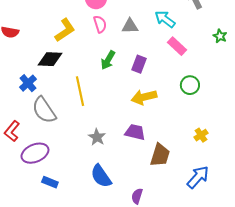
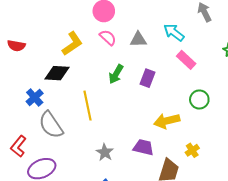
pink semicircle: (100, 24) -> (108, 37), turned -30
yellow arrow: (144, 97) -> (167, 121), moved
yellow cross: (201, 135) -> (192, 150), moved

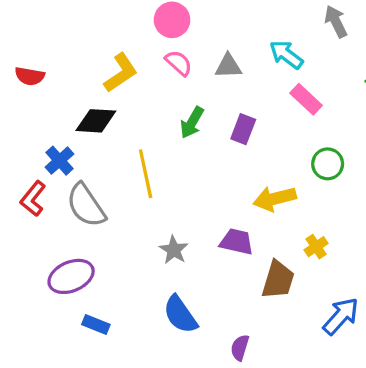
red L-shape: (18, 146) -> (33, 199), moved

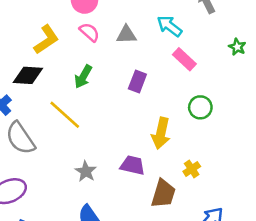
green arrow: (192, 122) -> (83, 77), moved
yellow line: (146, 174) -> (65, 115), turned -36
yellow arrow: (275, 199) -> (161, 133), turned -64

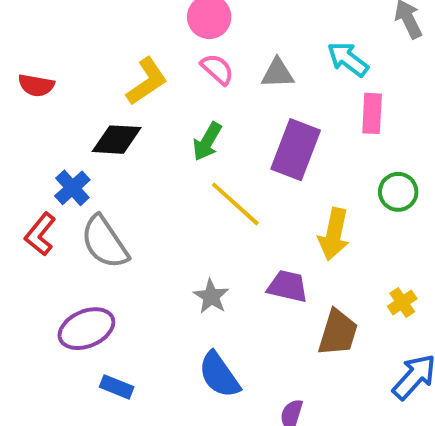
pink rectangle: (184, 59) -> (372, 113), turned 50
purple rectangle: (137, 81) -> (296, 150), size x1.6
yellow line: (65, 115) -> (235, 204), moved
yellow cross: (192, 169) -> (402, 302), moved

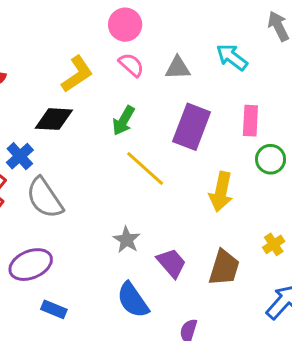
pink rectangle: (372, 113) -> (250, 121), moved
purple trapezoid: (288, 286) -> (171, 263), moved, turned 36

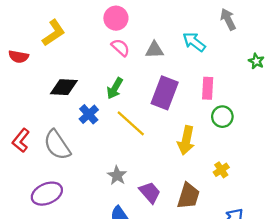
yellow L-shape: (77, 74) -> (54, 33), moved
blue cross: (20, 156) -> (89, 114), moved
yellow cross: (274, 244) -> (221, 170), moved

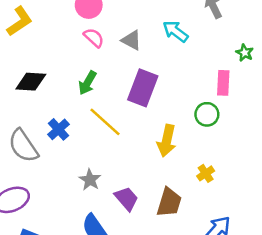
gray triangle: (154, 50) -> (131, 40), turned 30
pink rectangle: (208, 88) -> (223, 83), moved
blue cross: (89, 114) -> (58, 129), moved

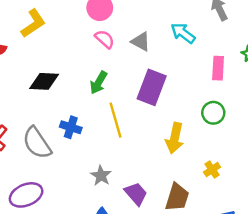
pink rectangle: (223, 83) -> (218, 68), moved
yellow line: (105, 122) -> (115, 120), turned 32
blue cross: (58, 129) -> (71, 127), turned -30

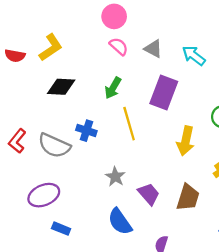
yellow L-shape: (33, 23) -> (51, 48), moved
cyan arrow: (183, 33) -> (194, 56), moved
gray semicircle: (37, 143) -> (54, 146), turned -32

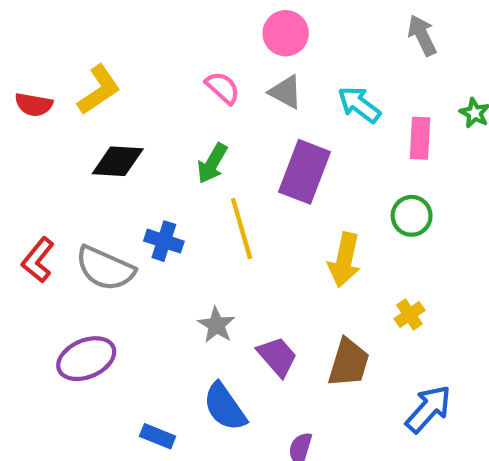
pink circle: (114, 16) -> (286, 33), moved
blue rectangle: (61, 229) -> (158, 436), moved

